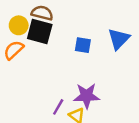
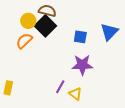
black square: (40, 32) -> (45, 26), turned 30
purple star: (87, 96) -> (82, 65), moved

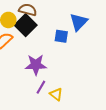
blue triangle: (109, 32) -> (79, 22), moved
purple star: (82, 65) -> (36, 65), moved

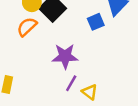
blue square: (61, 36) -> (96, 22), turned -32

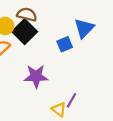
purple line: (71, 83) -> (71, 100), moved

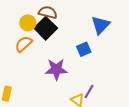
blue square: (65, 44) -> (84, 49), moved

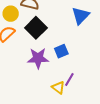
black square: (46, 28) -> (36, 28), moved
blue square: (84, 49) -> (61, 51), moved

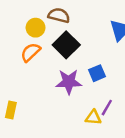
yellow triangle: (58, 88) -> (93, 117), turned -32

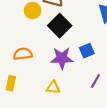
orange semicircle: (31, 52) -> (23, 54), moved, turned 36
yellow triangle: (93, 117) -> (53, 88), moved

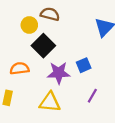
black square: (60, 26) -> (43, 46), moved
yellow triangle: (53, 88) -> (50, 102), size x1.5

